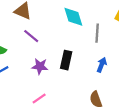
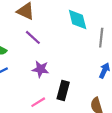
black rectangle: (66, 60) -> (63, 90), moved

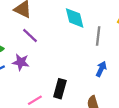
purple star: (40, 69) -> (21, 62), moved

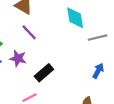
gray line: (98, 36) -> (97, 38), turned 66
black rectangle: (60, 89) -> (44, 73), moved, turned 30

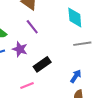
gray line: (97, 38) -> (82, 44), moved
blue arrow: (98, 71) -> (76, 76), moved

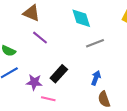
purple star: (20, 49) -> (34, 82), moved
pink line: (27, 86) -> (48, 99), turned 48

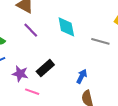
cyan diamond: (81, 18) -> (66, 27), moved
gray line: (95, 43) -> (100, 41), moved, turned 30

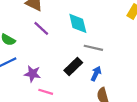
gray line: (100, 41) -> (93, 48), moved
black rectangle: (45, 68) -> (73, 66), moved

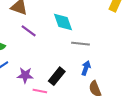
black rectangle: (73, 66) -> (57, 76), moved

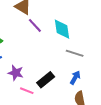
purple line: (29, 31) -> (35, 25), moved

